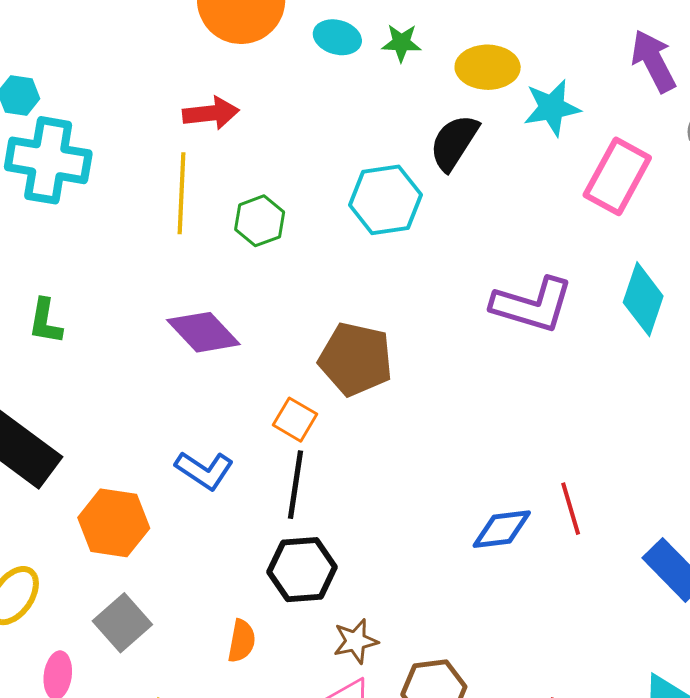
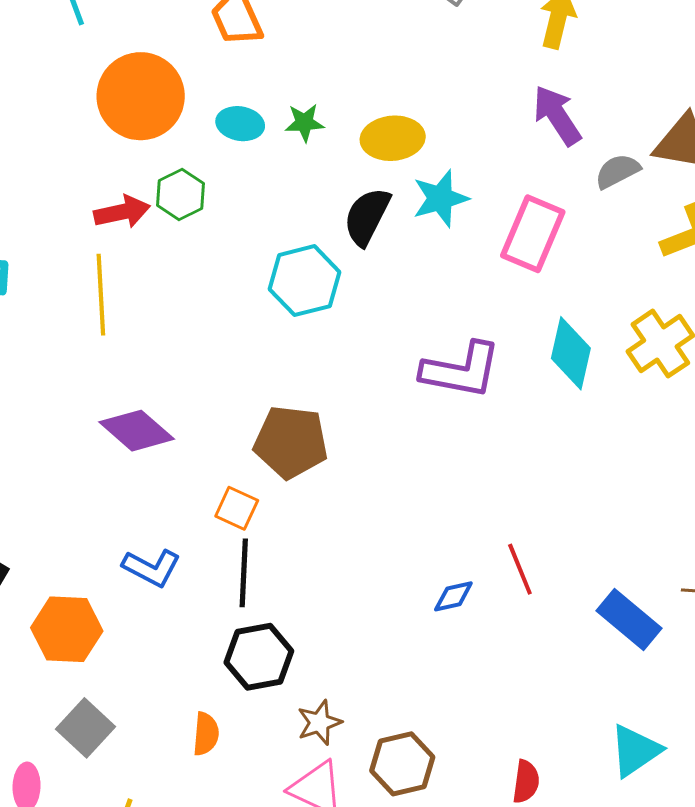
cyan star: (552, 108) -> (440, 198), moved
green hexagon: (260, 221) -> (180, 194), moved
blue diamond: (502, 529) -> (453, 596), size x0.7

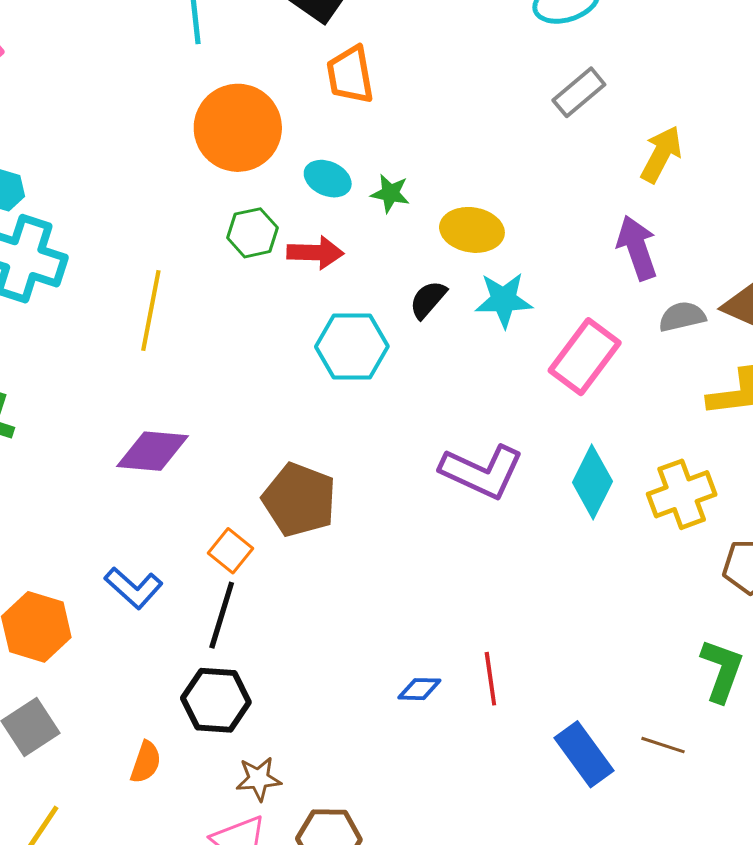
red arrow: (122, 212) -> (315, 253), moved
black semicircle: (367, 216) -> (428, 300), size x0.7
purple diamond: (137, 431) -> (153, 451), turned -50

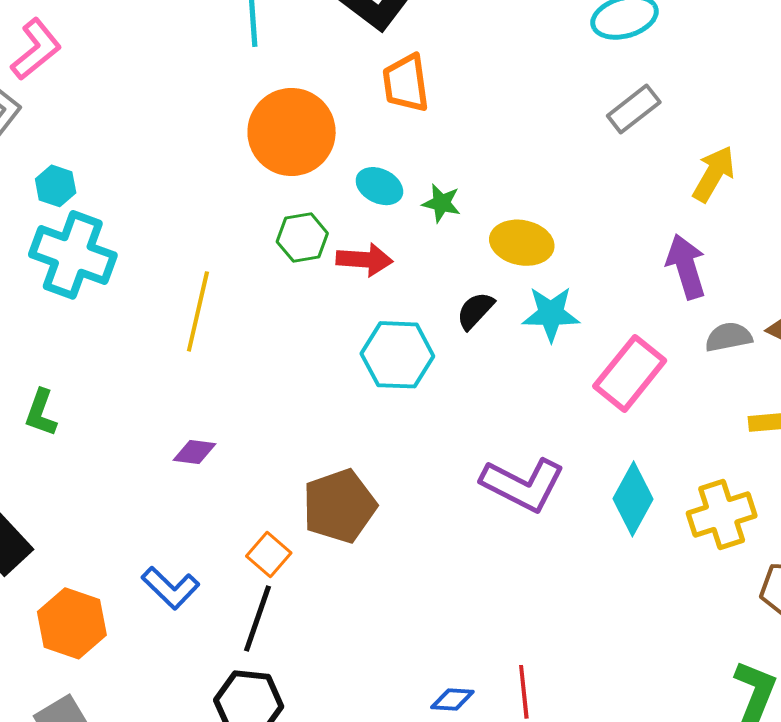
purple diamond: (153, 451) -> (194, 452), size x0.6
brown pentagon: (299, 500) -> (339, 506), turned 30

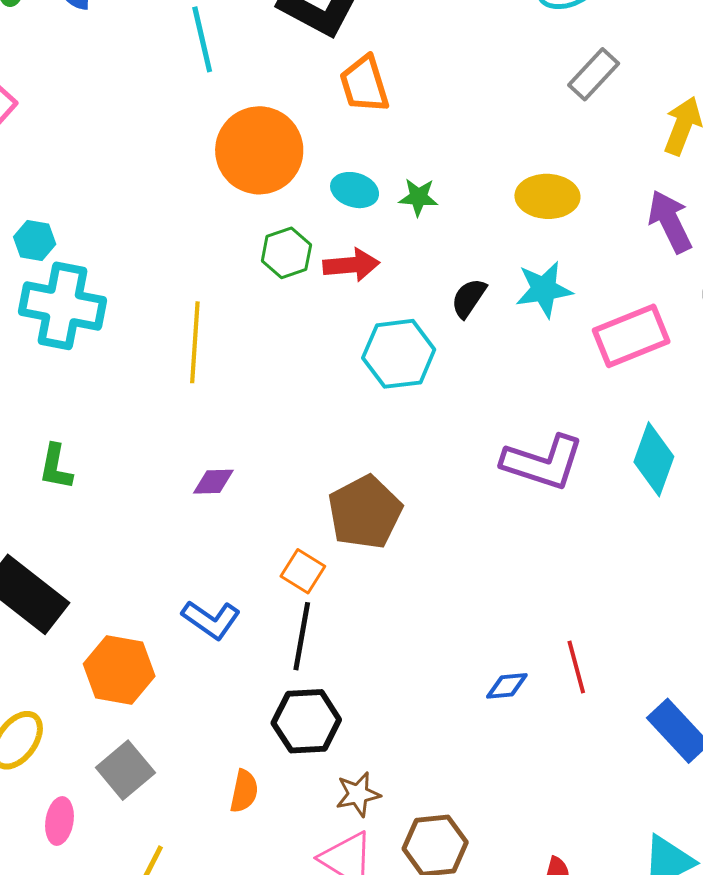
yellow ellipse: (522, 243) -> (547, 196), moved
pink rectangle: (630, 373) -> (631, 336), turned 38

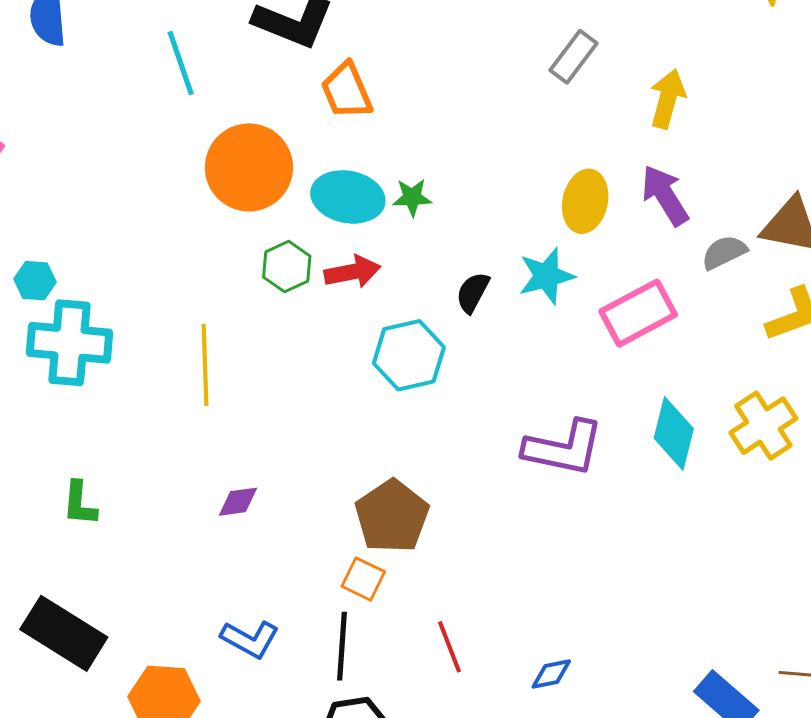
cyan ellipse: (355, 190) -> (348, 197), size x1.5
yellow ellipse: (547, 196) -> (585, 201), moved, turned -74
orange square: (303, 571) -> (363, 579), moved
red line: (576, 667) -> (449, 647), moved

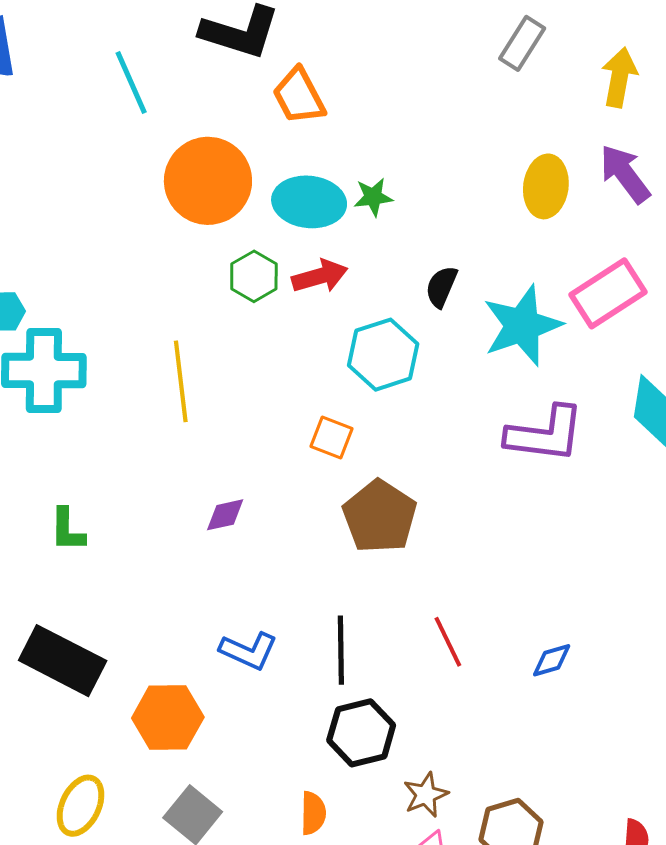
cyan star: (547, 276) -> (522, 325), moved, size x1.4
orange square: (363, 579) -> (331, 438), moved

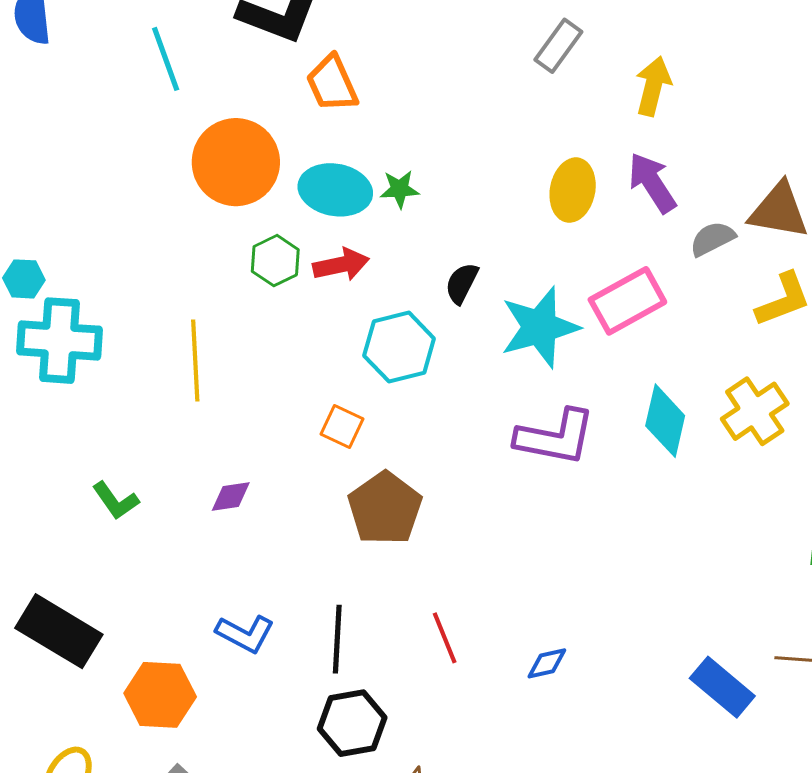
green L-shape: (67, 530) -> (116, 501), moved, turned -39

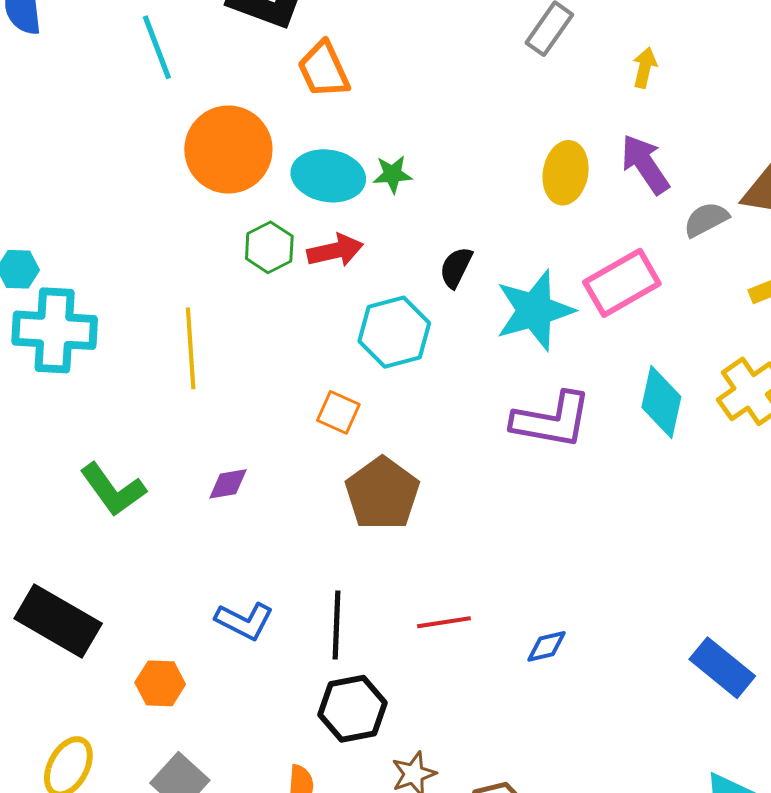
yellow arrow: (653, 86) -> (645, 68), size x0.7
green L-shape: (116, 501) -> (113, 490), size x1.4
red line: (445, 638) -> (444, 622), turned -76
orange hexagon: (160, 695) -> (160, 683), size x0.7

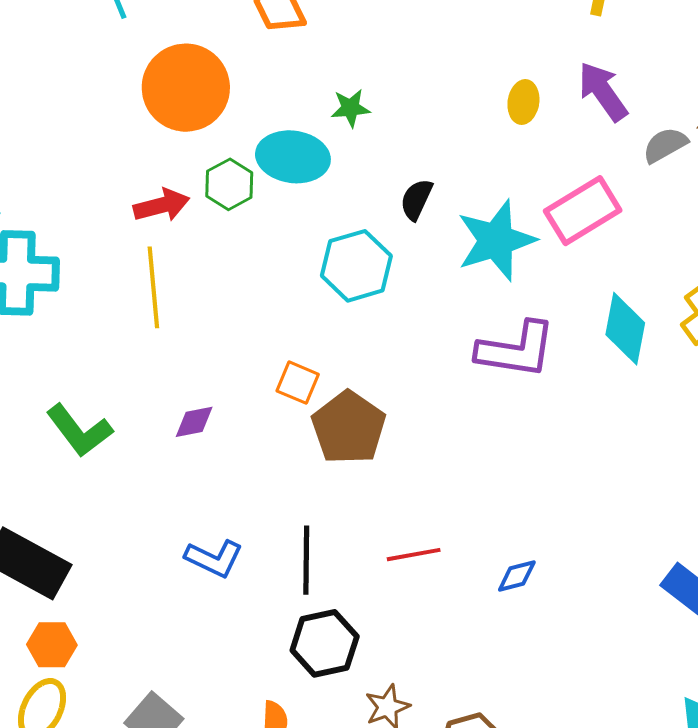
yellow ellipse: (566, 173) -> (523, 102), size x0.7
cyan ellipse: (328, 176) -> (293, 157), moved
red arrow: (335, 251) -> (162, 205), moved
orange square: (338, 412) -> (298, 383), moved
orange hexagon: (160, 683) -> (52, 645), moved

